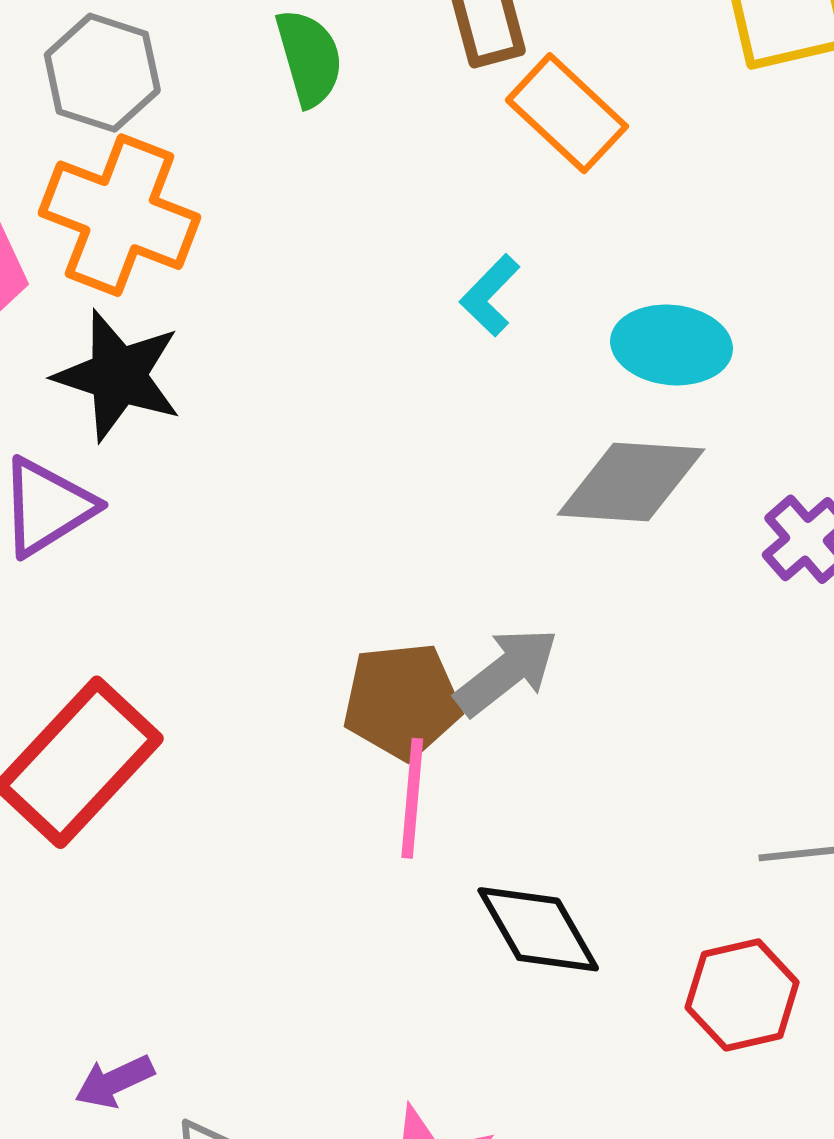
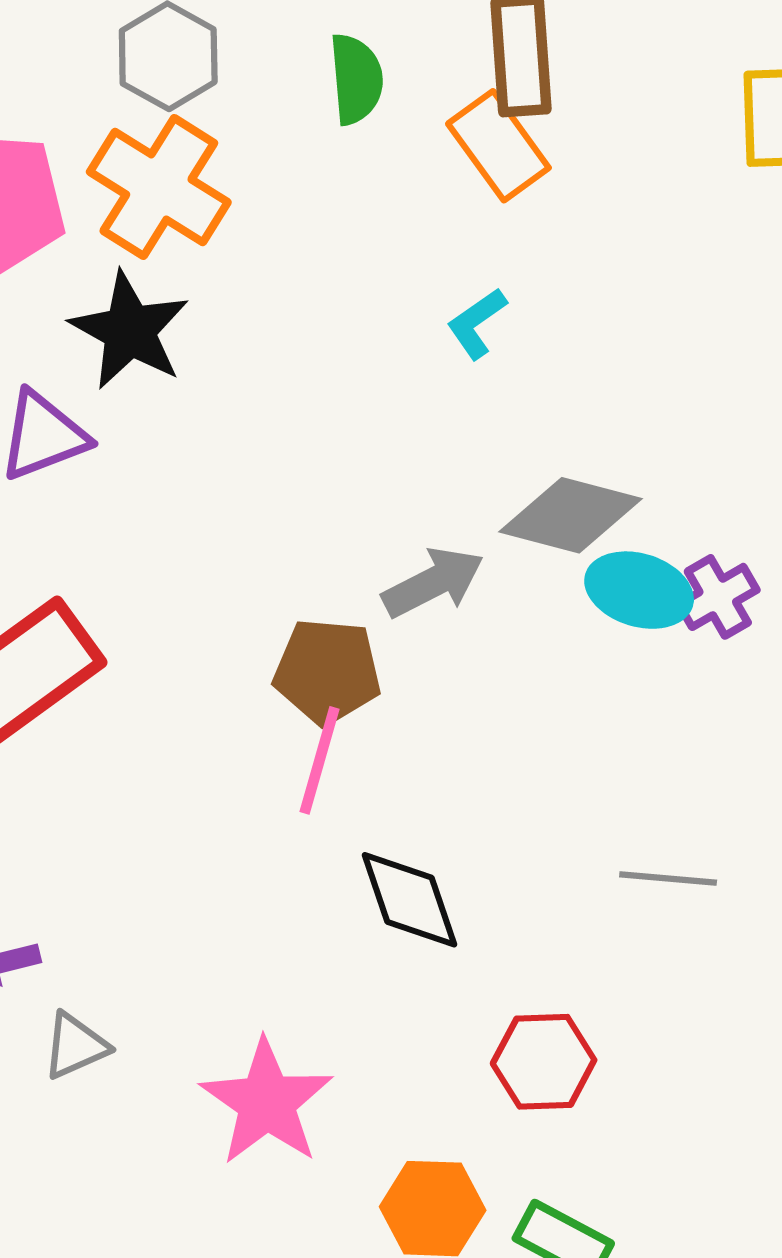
orange rectangle: (567, 113) -> (498, 146), moved
cyan ellipse: (672, 345) -> (639, 590), moved
gray arrow: (507, 672) -> (433, 582), moved
red hexagon: (742, 995) -> (544, 1062), moved

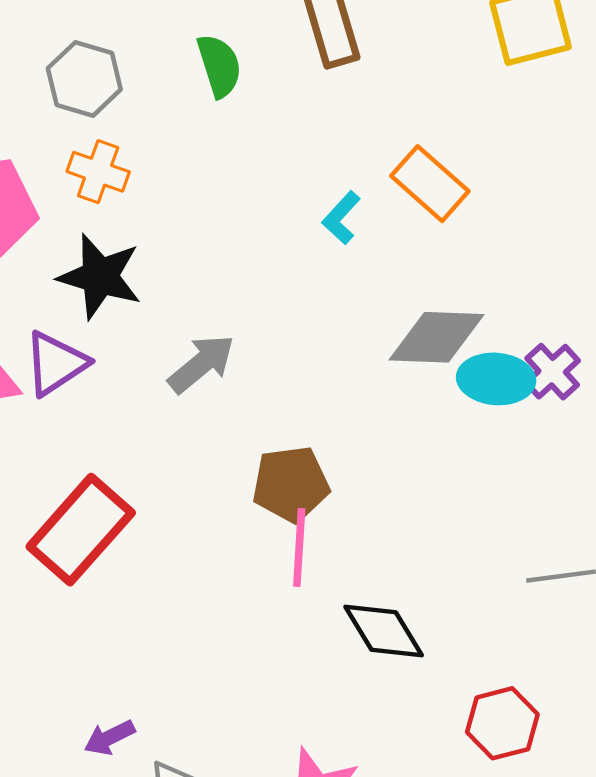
orange rectangle: (498, 146) -> (430, 184), moved
orange cross: (159, 187) -> (98, 172), size x0.6
gray arrow: (433, 582) -> (201, 364), moved

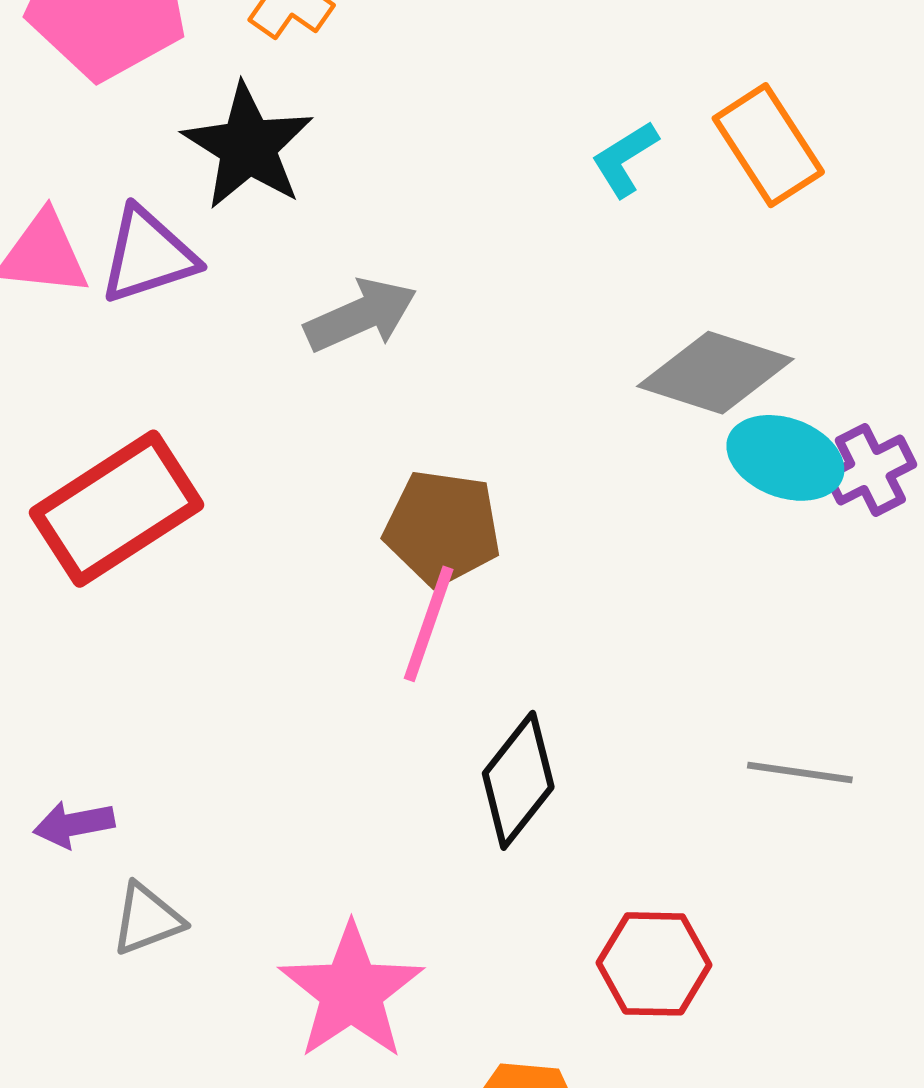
black diamond: (384, 631) -> (518, 780), turned 54

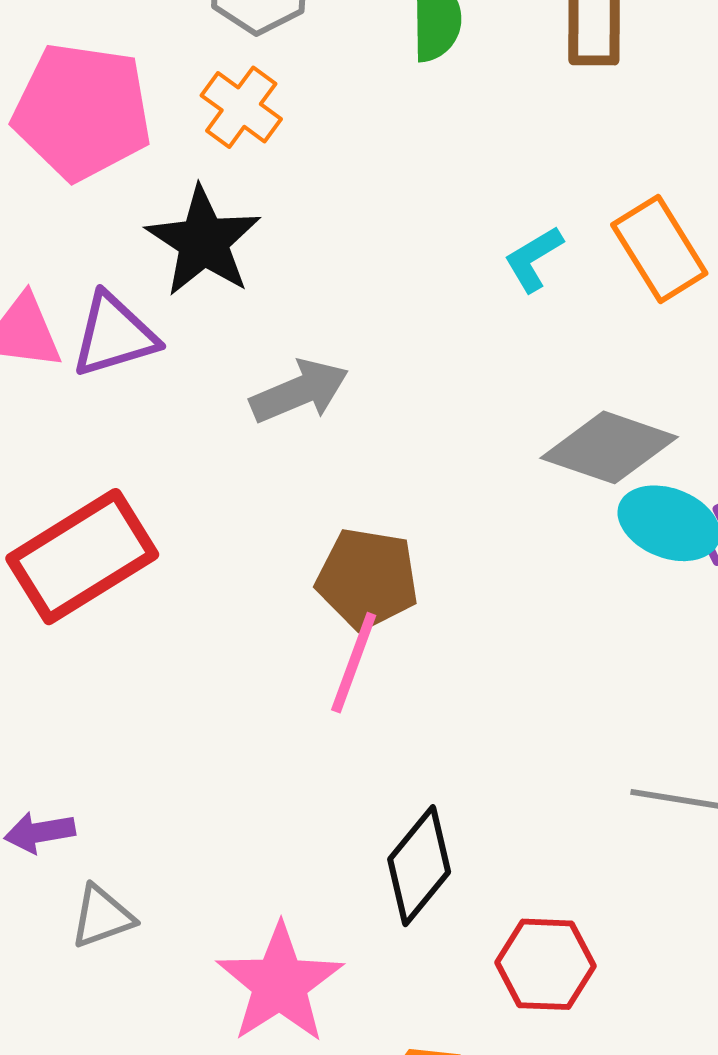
black diamond: (518, 780) -> (419, 866), moved

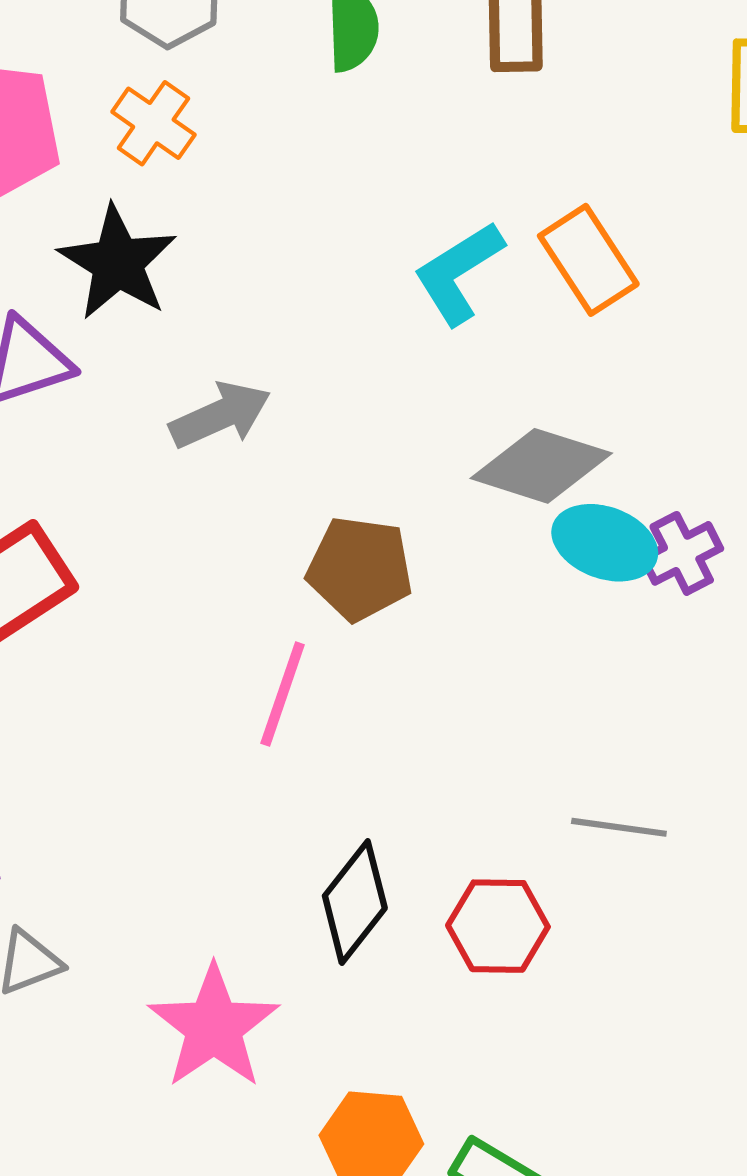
cyan L-shape: (533, 259) -> (459, 273), size x1.5
brown pentagon: (367, 579) -> (360, 569), moved
red hexagon: (545, 964) -> (498, 926), moved

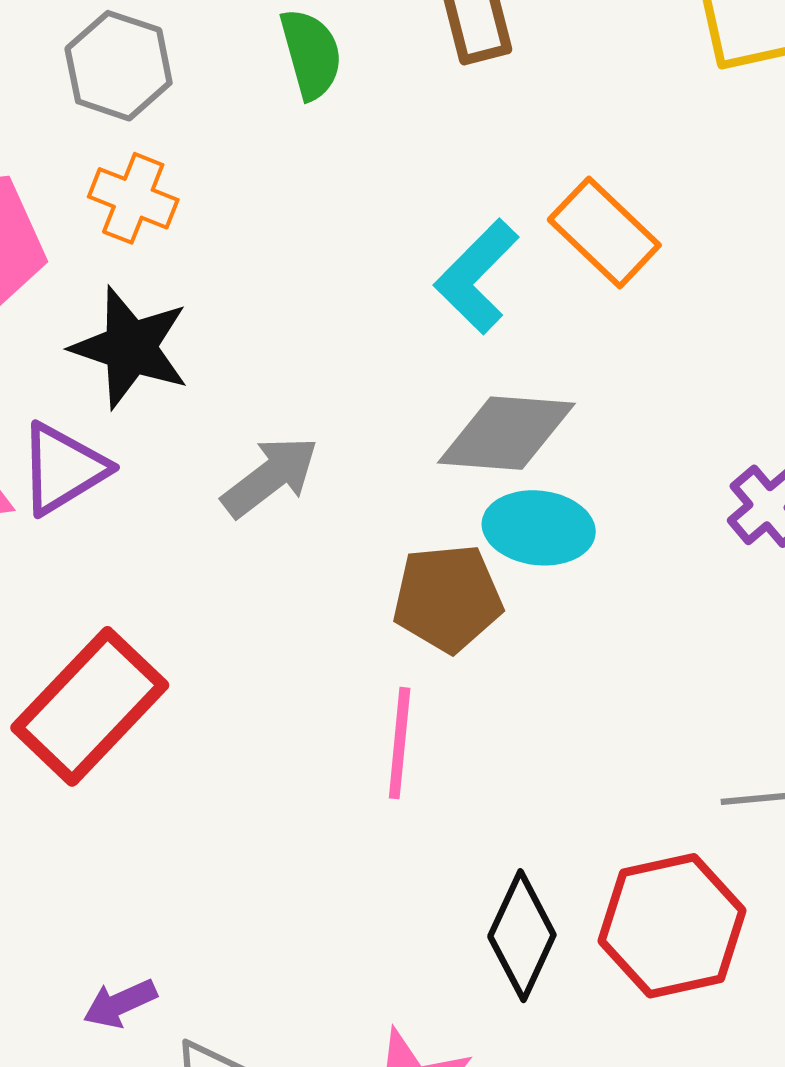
gray diamond: (541, 466) -> (506, 433), moved
cyan ellipse: (605, 543) -> (539, 528), moved
red hexagon: (498, 926) -> (672, 926), size x1.4

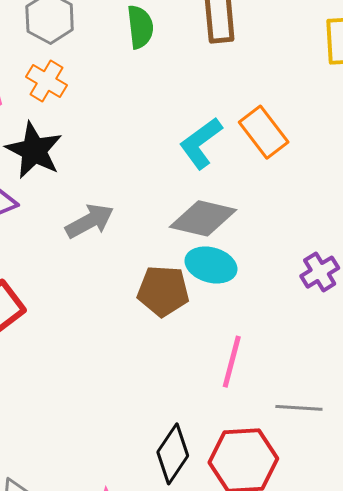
pink line: (400, 743) -> (232, 362), moved

